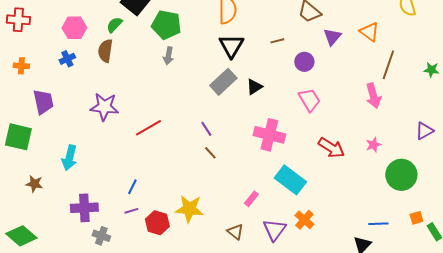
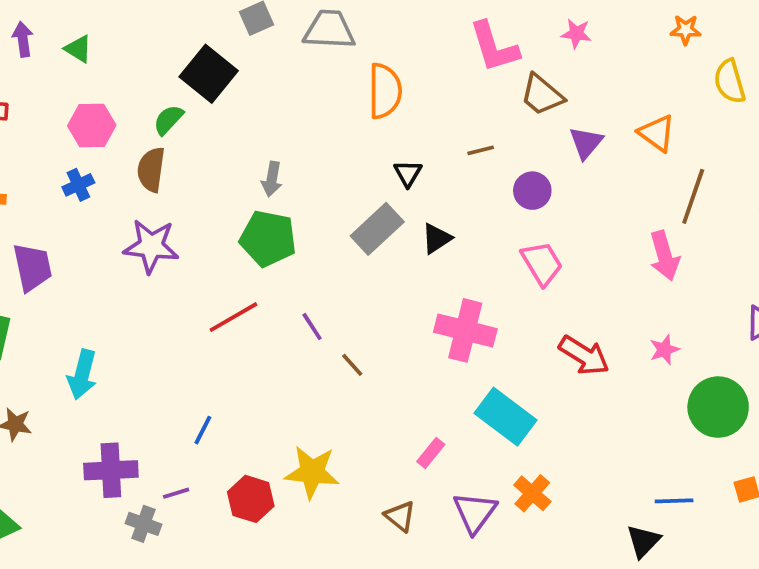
green pentagon: (166, 25) -> (268, 238), moved
black triangle: (231, 46) -> (408, 173), moved, size x0.6
purple star: (104, 107) -> (151, 246), moved
purple line: (206, 129) -> (312, 327), moved
purple line: (131, 211) -> (176, 493), moved

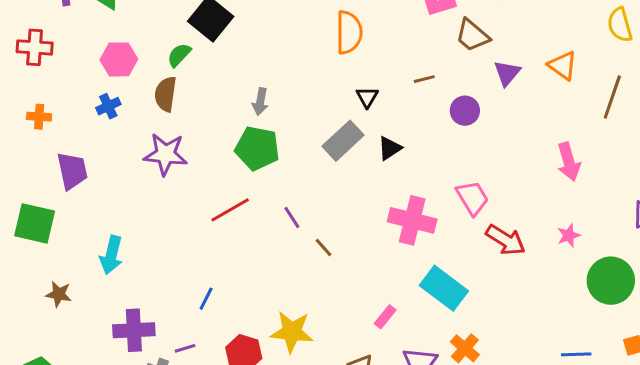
brown line: (693, 196) -> (612, 97), moved
pink trapezoid: (542, 263) -> (472, 198), moved

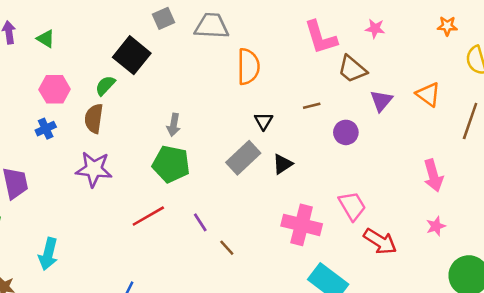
pink star: (569, 235) -> (436, 226), moved

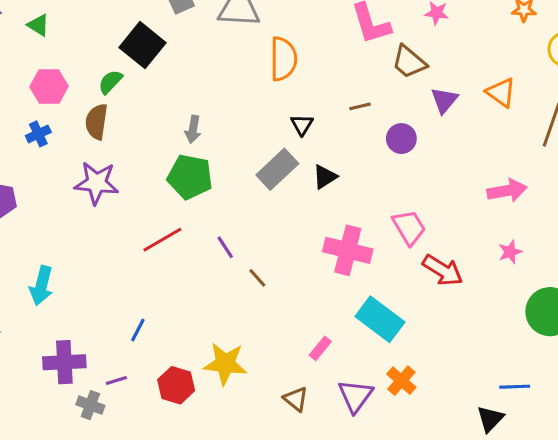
pink arrow: (433, 175) -> (507, 191), turned -84

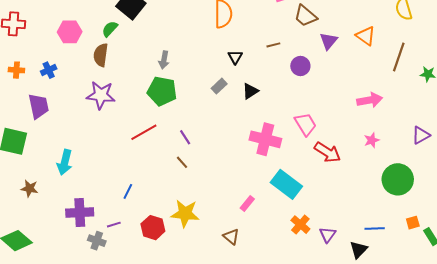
blue cross: (38, 134) -> (49, 70), moved
gray rectangle: (277, 169) -> (219, 86), size x0.6
brown line: (257, 278) -> (182, 162), moved
purple triangle: (355, 396) -> (328, 235), moved, size x0.7

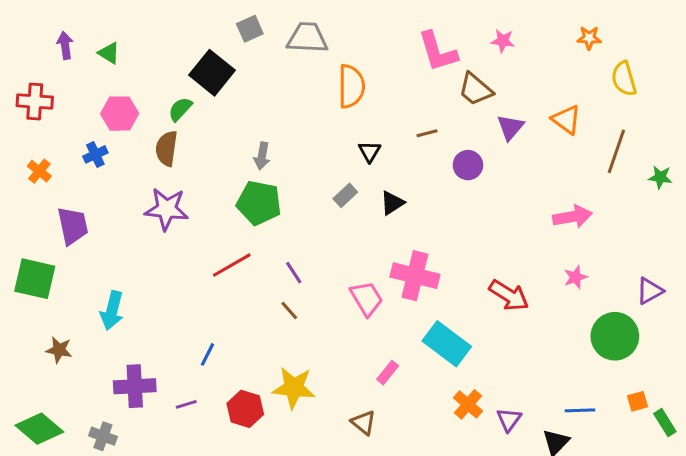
orange cross: (16, 70) -> (39, 171), turned 35
blue cross: (49, 70) -> (95, 154), moved
pink trapezoid: (305, 124) -> (366, 298), moved
purple triangle: (421, 135) -> (650, 291), moved
gray cross: (97, 241) -> (103, 436), moved

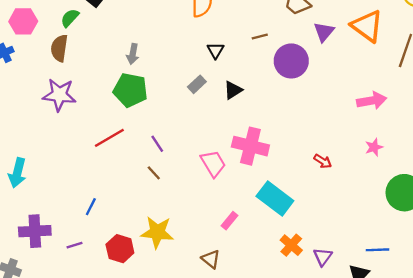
orange triangle: (566, 120) -> (367, 26), size x1.4
purple circle: (468, 165) -> (291, 61), size x1.5
red arrow: (509, 295) -> (323, 161), size x0.6

